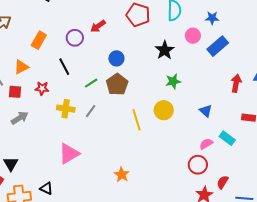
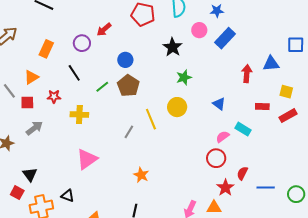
gray line: (91, 111) -> (129, 132), moved

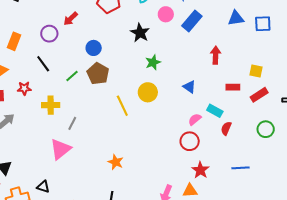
blue triangle: (271, 64) -> (236, 18), moved
gray line: (129, 132) -> (72, 123), moved
red semicircle: (242, 173) -> (226, 128), moved
green circle: (296, 194) -> (266, 129), moved

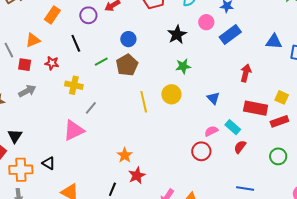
red rectangle: (233, 87) -> (256, 108), size x1.6
red star: (200, 170) -> (137, 175), moved

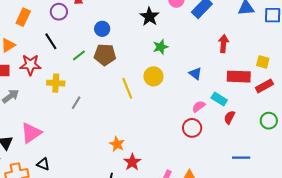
red star: (52, 63) -> (30, 65), size x1.5
brown pentagon: (127, 65) -> (105, 55), turned -30
pink triangle: (74, 130) -> (31, 133), moved

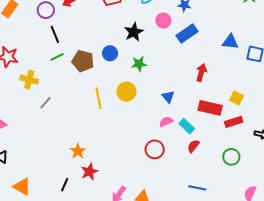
blue circle: (102, 29) -> (110, 53), moved
black line: (51, 41) -> (55, 34), moved
pink semicircle: (199, 106) -> (166, 122), moved

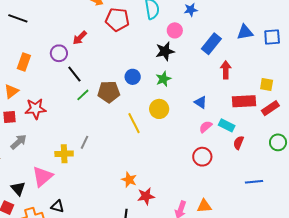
black star: (134, 32) -> (165, 51), moved, turned 30
blue rectangle: (187, 34) -> (211, 44), moved
yellow cross: (29, 80) -> (64, 154), moved
red star: (89, 172) -> (146, 196), turned 30

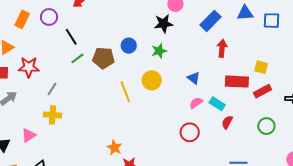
purple circle: (59, 53) -> (49, 17), moved
gray line: (85, 142) -> (52, 89), moved
pink triangle: (42, 176) -> (29, 135), size x0.7

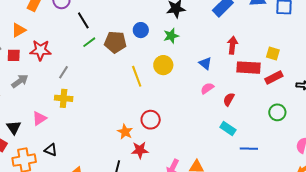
red arrow: (222, 48) -> (233, 45), moved
cyan rectangle: (217, 104) -> (228, 128), moved
red semicircle: (227, 122) -> (229, 99), moved
red circle: (190, 132) -> (151, 120), moved

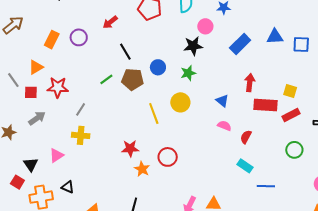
black line: (83, 20) -> (125, 52), moved
pink semicircle: (207, 88) -> (224, 126), turned 56
red star: (140, 150) -> (130, 148), moved

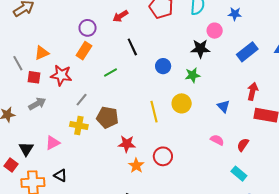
orange rectangle: (52, 40) -> (84, 51), moved
brown pentagon: (132, 79) -> (107, 117), moved
pink semicircle: (224, 126) -> (217, 140), moved

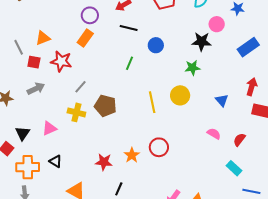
black line: (132, 47) -> (129, 28), moved, turned -54
blue circle: (163, 66) -> (156, 45), moved
green line: (111, 73) -> (130, 63), moved, turned -40
red star: (127, 144) -> (104, 162), moved

